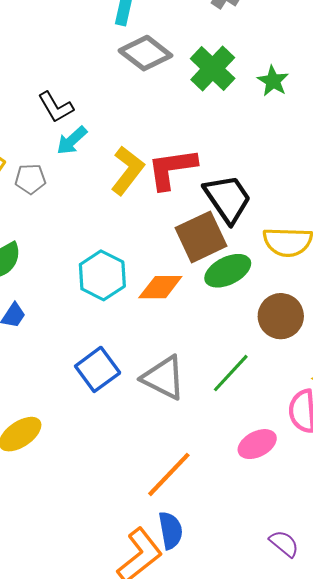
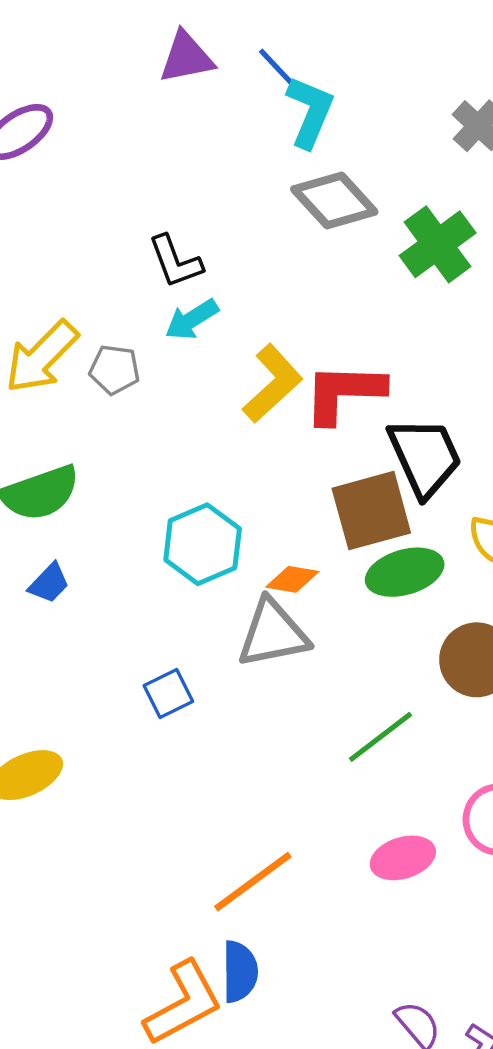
orange diamond: (160, 287) -> (292, 579), size x0.7
blue square: (98, 369) -> (168, 693), size x0.7
gray triangle: (164, 378) -> (273, 634), moved, turned -48

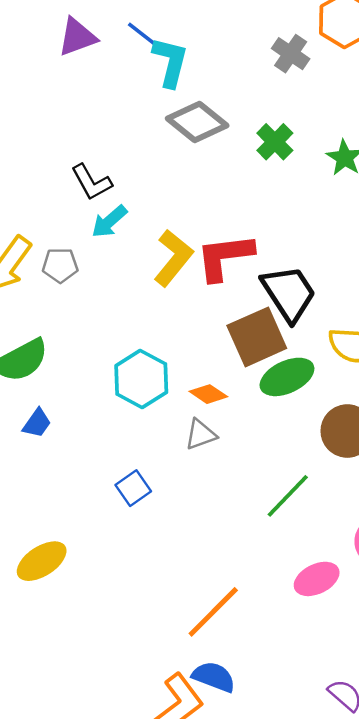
green cross: (438, 244) -> (275, 142), size x0.7
orange diamond: (292, 579) -> (208, 394), turned 33
gray triangle: (273, 634) -> (201, 434), size x0.6
blue semicircle: (240, 972) -> (214, 677), turned -60

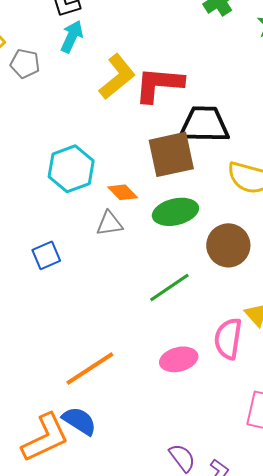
cyan arrow: (109, 221) -> (72, 37), turned 144
black trapezoid: (289, 293) -> (204, 125), turned -68
green ellipse: (287, 377) -> (175, 212), moved

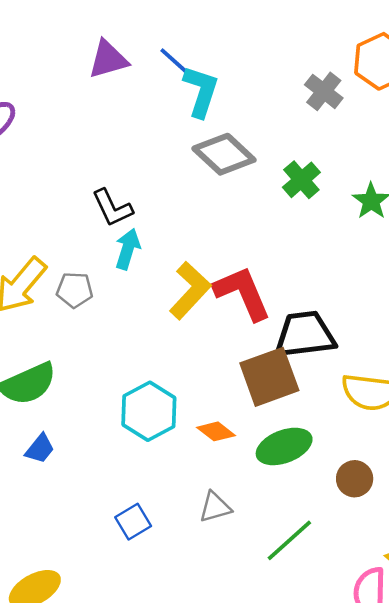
red L-shape: (159, 84) -> (242, 293), turned 70
gray triangle: (110, 223) -> (215, 507), moved
brown circle: (228, 245) -> (355, 479), size x0.7

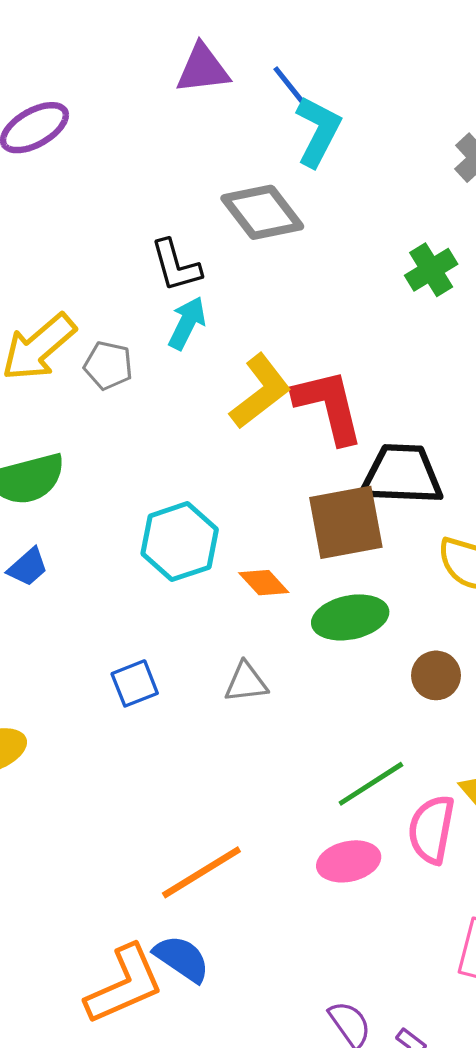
gray diamond: (224, 154) -> (262, 212), moved
green line: (289, 540) -> (371, 784), moved

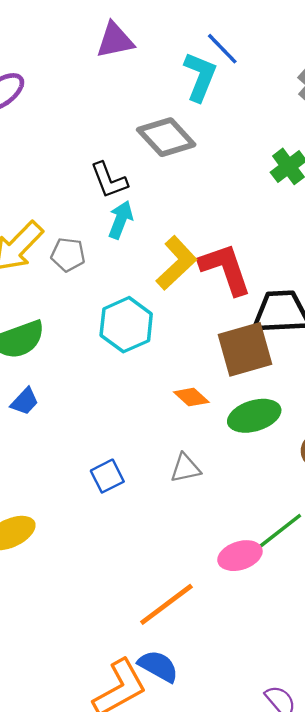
blue line: (292, 89) -> (222, 49), moved
cyan hexagon: (180, 542) -> (126, 325), moved
pink ellipse: (349, 861) -> (240, 556), moved

